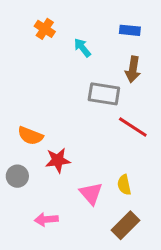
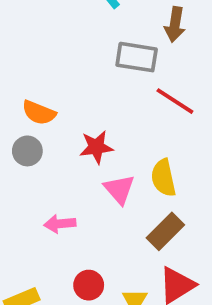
red star: (58, 160) -> (96, 147), moved
gray circle: (17, 176) -> (27, 151), moved
yellow semicircle: (124, 185) -> (163, 178), size x1.4

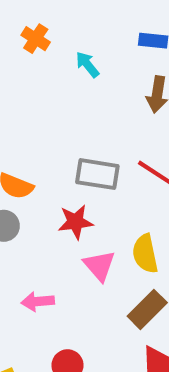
gray rectangle: (137, 57) -> (97, 174), moved

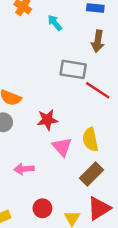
gray rectangle: (97, 174) -> (73, 69), moved

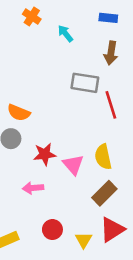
red line: (98, 90) -> (111, 105), turned 40
red star: (47, 120) -> (45, 154), moved

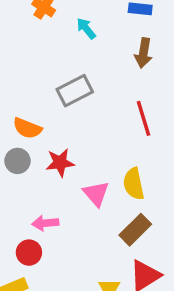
gray rectangle: (85, 83) -> (75, 91), moved, turned -36
red star: (45, 154) -> (60, 163), moved
red circle: (52, 230) -> (29, 253), moved

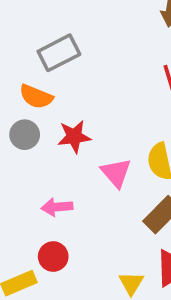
gray rectangle: (75, 91) -> (59, 53), moved
red circle: (29, 253) -> (53, 257), moved

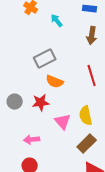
gray rectangle: (59, 53) -> (45, 59), moved
orange semicircle: (36, 97) -> (55, 82), moved

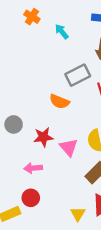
gray rectangle: (45, 59) -> (78, 75), moved
red star: (41, 103) -> (43, 137), moved

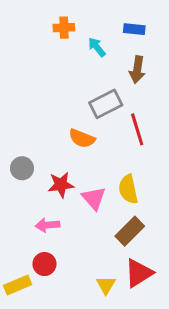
orange cross: (32, 17) -> (64, 28), moved, turned -35
cyan arrow: (62, 32) -> (97, 47), moved

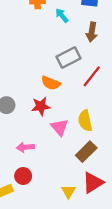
red line: (137, 129) -> (92, 76), turned 55
red star: (61, 185) -> (41, 106), moved

